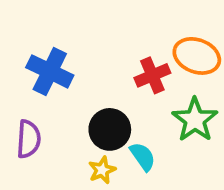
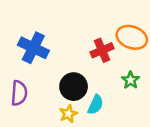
green star: (195, 120) -> (131, 80), size x0.6
cyan semicircle: (143, 157) -> (96, 105), turned 60

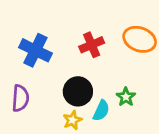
red cross: (102, 50) -> (92, 45), moved
green star: (131, 80) -> (126, 97), moved

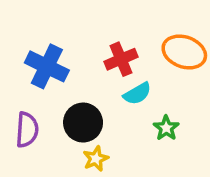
black circle: (78, 91) -> (83, 123), moved
cyan semicircle: (101, 111) -> (137, 94), moved, turned 35

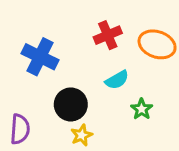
red cross: (121, 59) -> (108, 35), moved
purple semicircle: (27, 130) -> (20, 129), moved

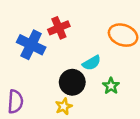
red cross: (108, 35) -> (59, 28), moved
black circle: (71, 104) -> (72, 82), moved

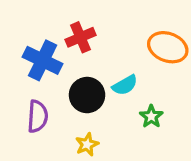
black circle: (72, 82) -> (87, 95), moved
purple semicircle: (15, 102) -> (38, 116), moved

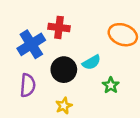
red cross: (80, 37) -> (59, 27), turned 30
blue cross: (43, 60) -> (31, 44), turned 32

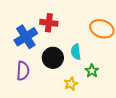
cyan semicircle: (91, 62) -> (76, 52), turned 112
yellow star: (64, 106) -> (71, 84), moved

